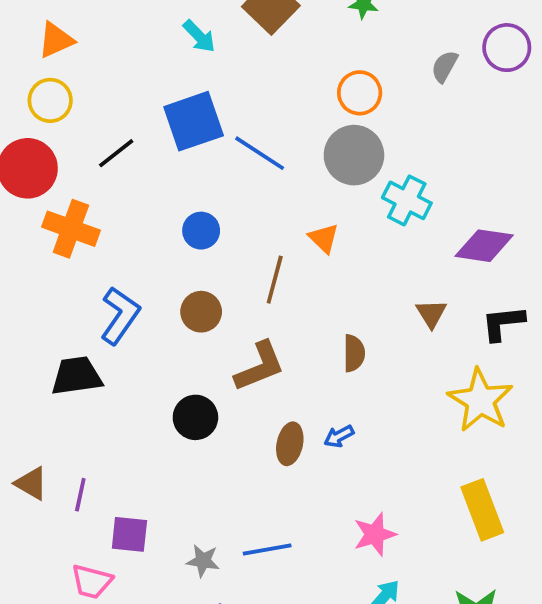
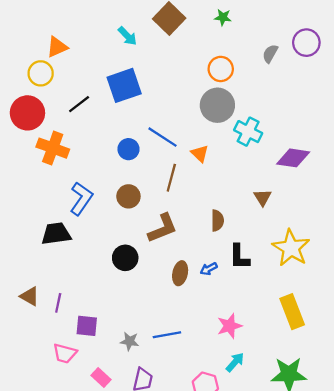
orange triangle: (56, 40) -> (57, 47), moved
blue line: (260, 153) -> (163, 137), moved
black L-shape: (503, 323) -> (239, 257), moved, turned -84

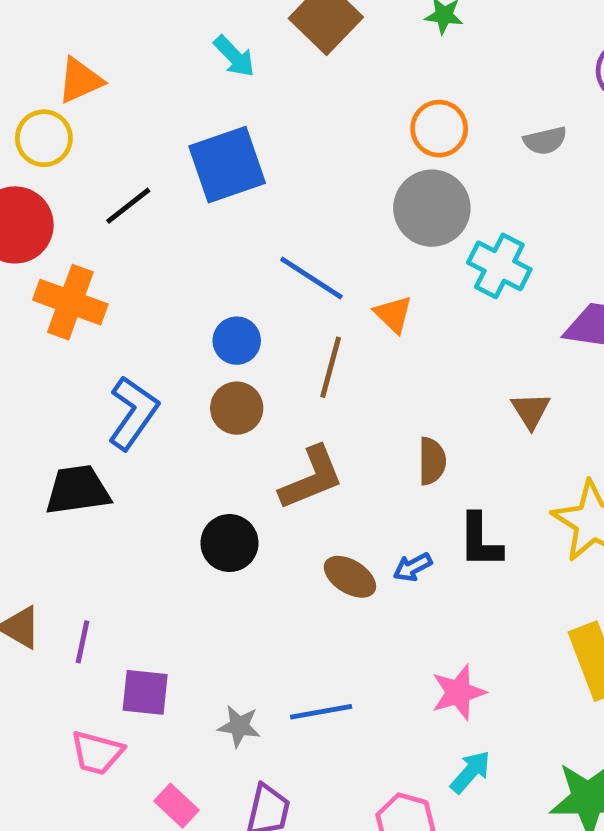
gray semicircle: (270, 54) -> (545, 141), moved, turned -132
blue circle: (128, 149) -> (237, 341), moved
brown ellipse: (180, 273) -> (350, 577), turned -70

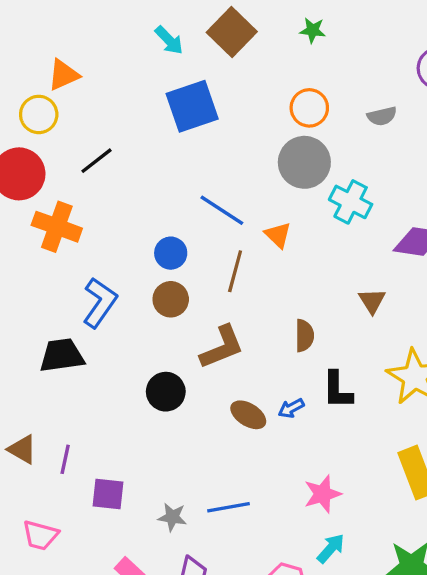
cyan arrow: (234, 56) -> (169, 40), moved
blue square: (227, 165) -> (192, 106), moved
pink trapezoid: (97, 753) -> (40, 535), moved

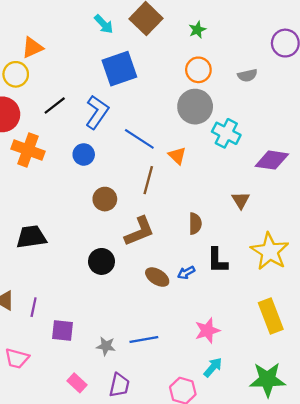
green star: (313, 30) -> (197, 30), moved, turned -30
blue circle: (171, 253) -> (84, 154), moved
blue L-shape: (100, 303) -> (97, 112), moved

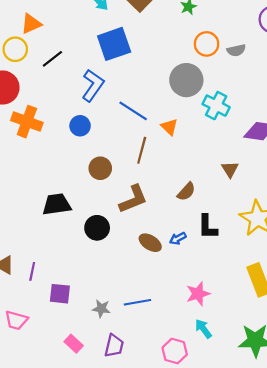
orange circle: (198, 70) -> (207, 44), moved
black line: (55, 105) -> (52, 59), moved
brown semicircle: (195, 224) -> (186, 192), turned 42
black trapezoid: (31, 237) -> (57, 204), moved
cyan arrow: (213, 367) -> (203, 329), turned -78

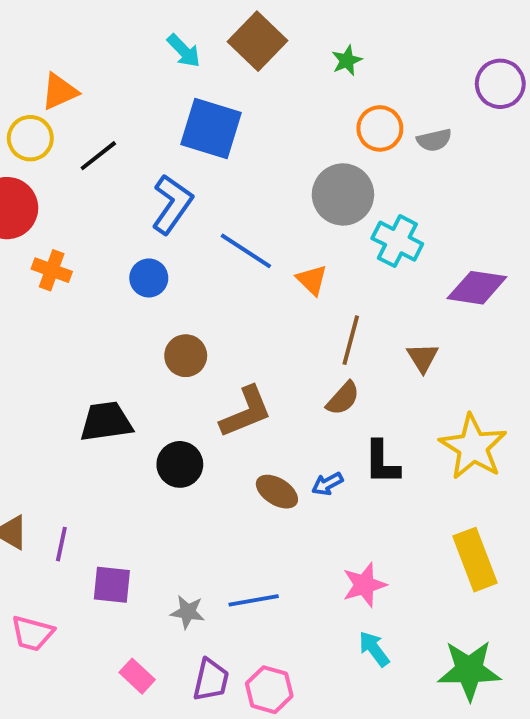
blue square: (114, 44) -> (211, 128), turned 36
orange cross: (27, 122) -> (52, 270), size x0.7
brown line: (142, 150) -> (351, 340), moved
pink hexagon: (175, 351) -> (269, 690), moved

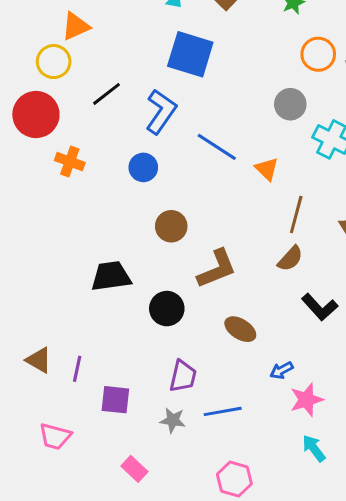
black line: (98, 156) -> (107, 94), moved
gray circle: (343, 194) -> (290, 104), size x0.7
black L-shape: (382, 462) -> (320, 307), turned -42
blue arrow: (327, 484) -> (281, 370), moved
purple trapezoid: (211, 680) -> (183, 376), moved

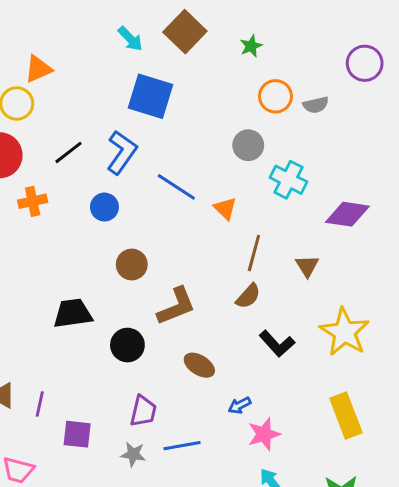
black line: (107, 94) -> (69, 152), moved
orange cross: (70, 162) -> (33, 201), turned -32

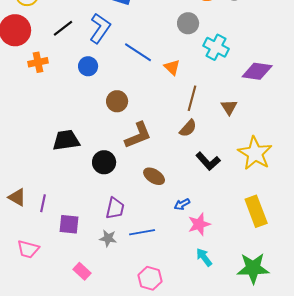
brown circle: (132, 265) -> (117, 101), moved

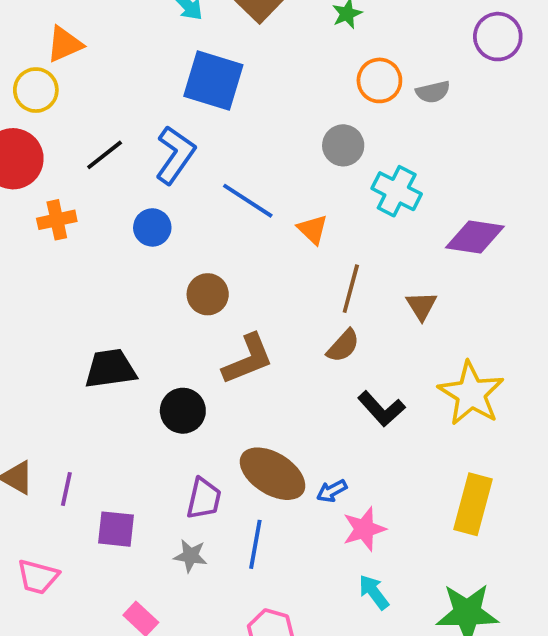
brown ellipse: (154, 176) -> (273, 474), moved, size x1.6
yellow rectangle: (256, 211) -> (473, 504), turned 36
blue line: (142, 232) -> (255, 544), turned -70

